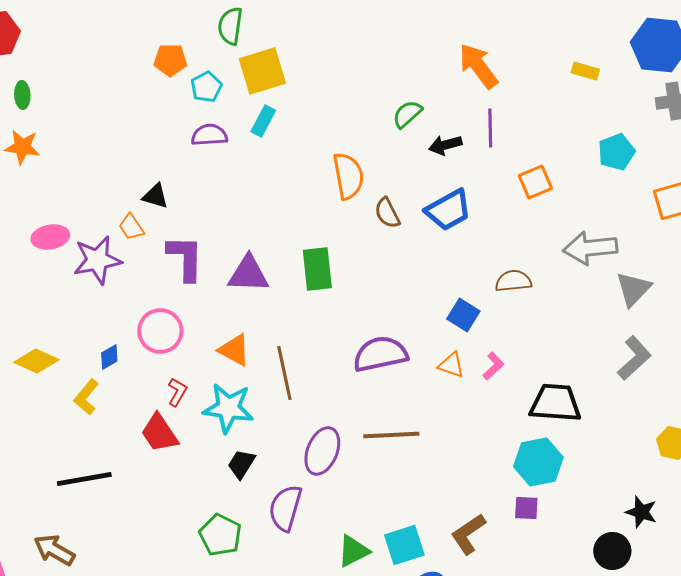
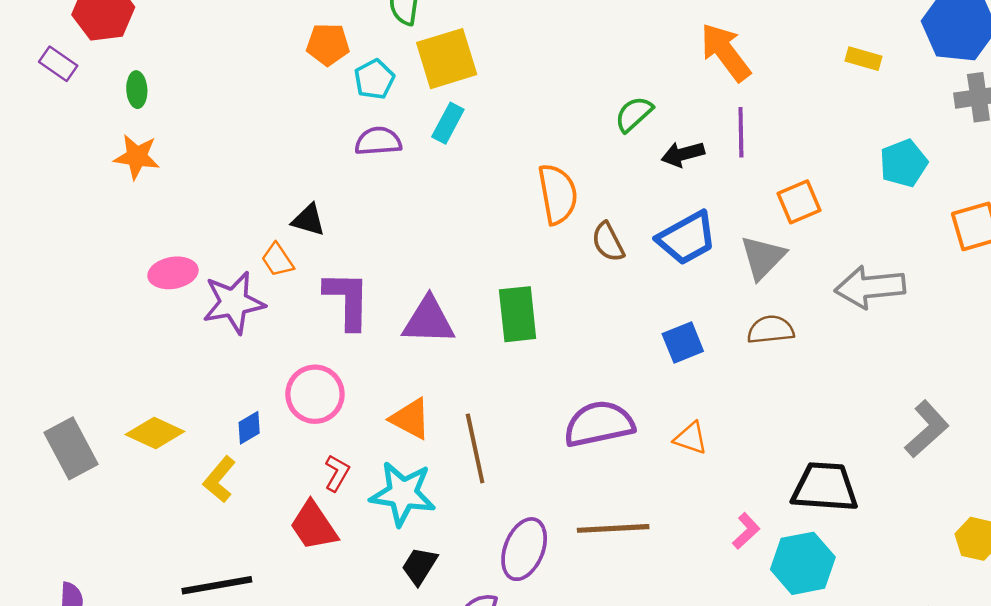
gray triangle: (633, 289) -> (763, 257), moved
blue square: (463, 315) -> (683, 343), moved, turned 36
pink L-shape: (493, 366) -> (746, 531), moved

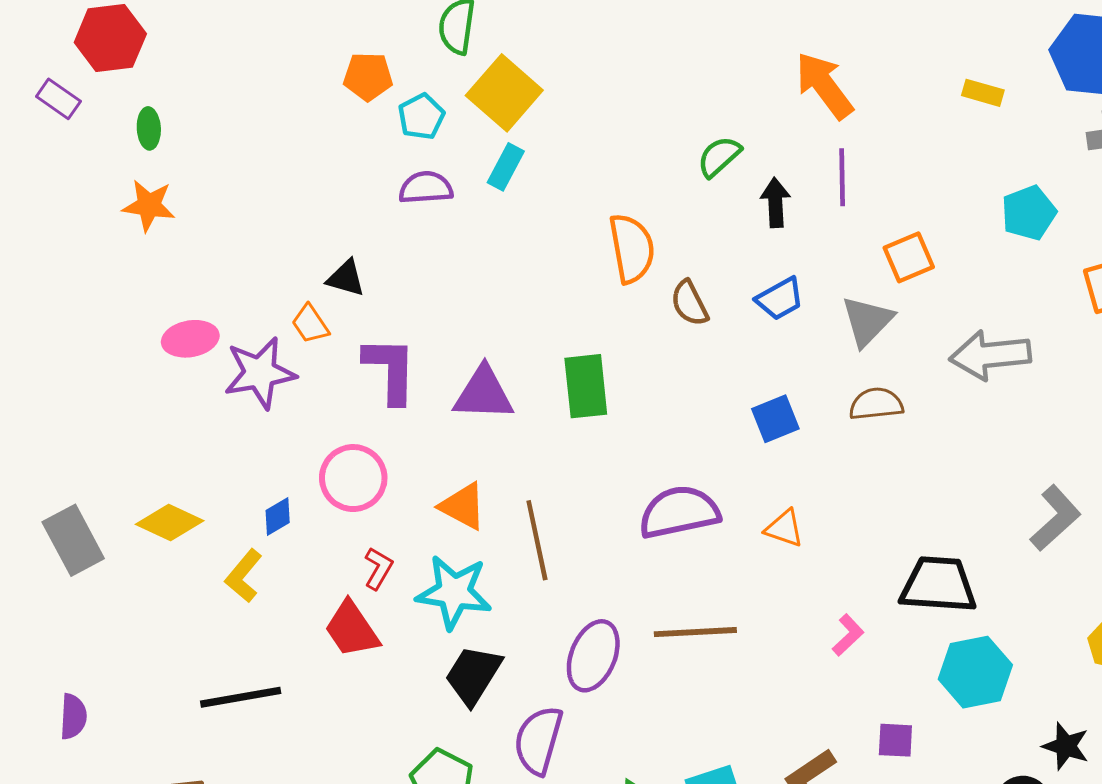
yellow square: (447, 59) -> (504, 93), turned -32
black arrow: (683, 154) -> (775, 202), turned 102
blue trapezoid: (687, 238) -> (780, 299), size x0.7
cyan hexagon: (803, 563) -> (975, 672), moved
black trapezoid: (420, 566) -> (473, 675), size x1.4

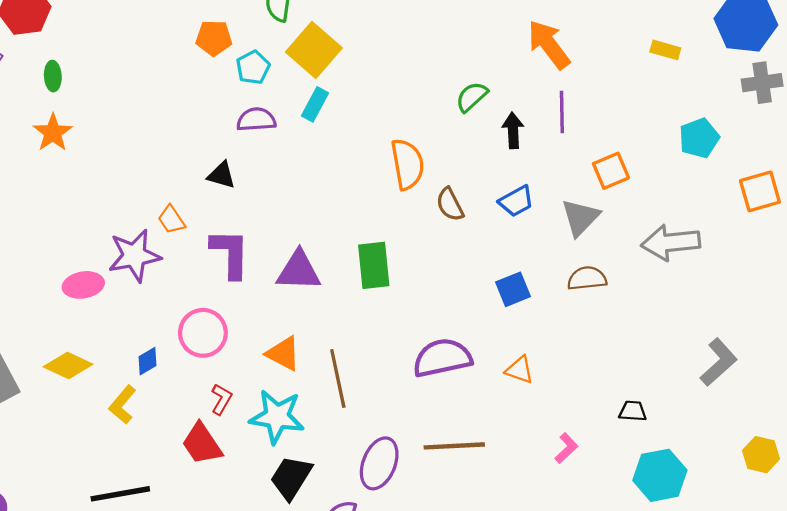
orange star: (149, 205) -> (53, 133), turned 30
black triangle: (346, 278) -> (221, 175), moved
pink ellipse: (190, 339) -> (83, 285), moved
black trapezoid: (938, 585) -> (633, 411), size x0.5

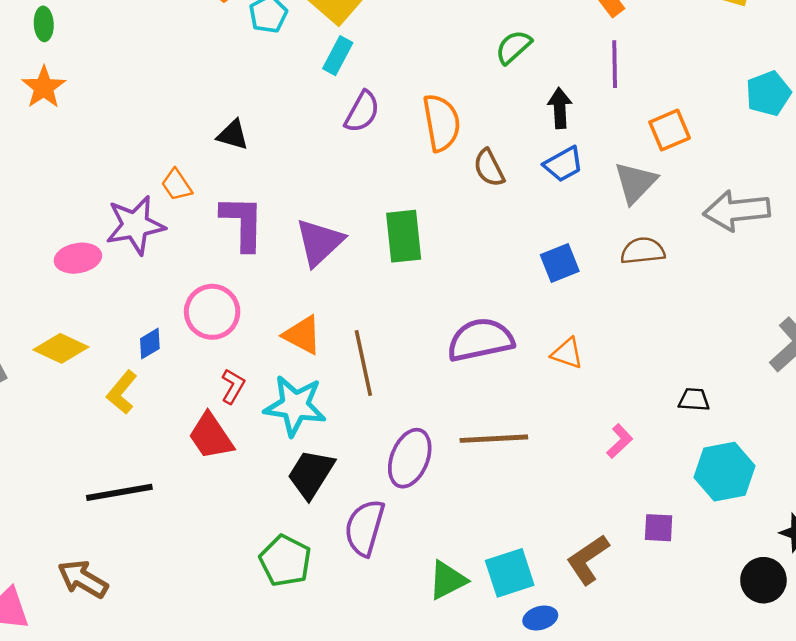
purple semicircle: (256, 120) -> (362, 112), moved, turned 123
black arrow: (513, 130) -> (560, 108), moved
purple triangle: (299, 271) -> (319, 242), turned -45

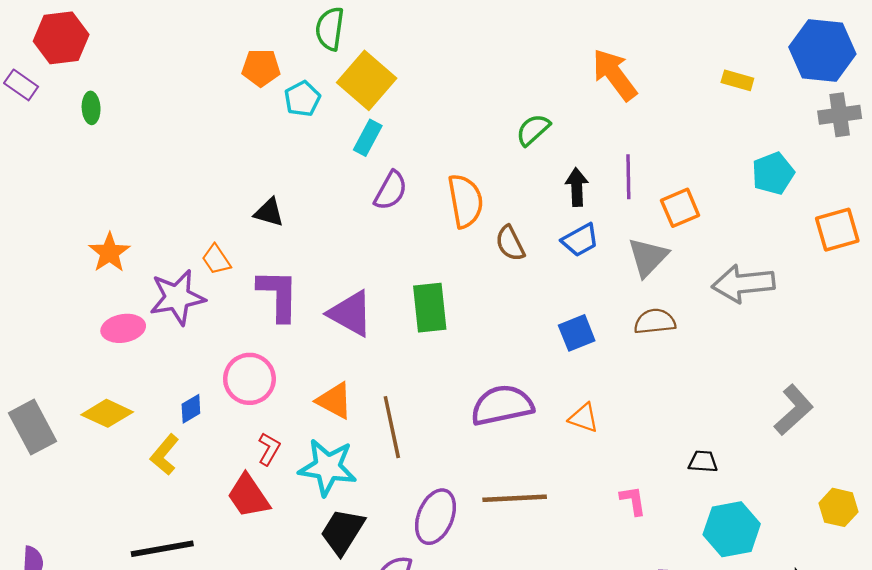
purple line: (615, 64) -> (628, 177), moved
orange star: (44, 87) -> (109, 253), moved
purple triangle: (319, 242) -> (351, 313), turned -48
pink L-shape: (620, 441) -> (633, 501), turned -56

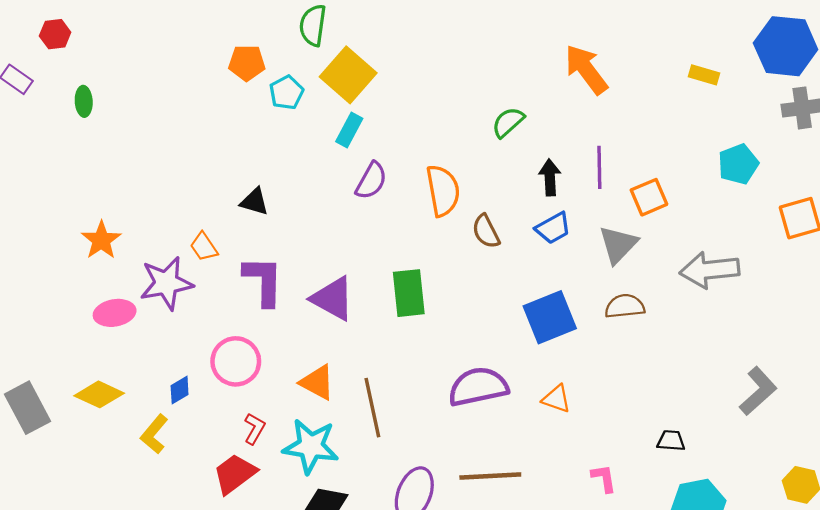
red hexagon: (61, 38) -> (55, 34), size x0.6
blue square: (577, 333) -> (550, 317), size x1.5
red trapezoid: (248, 496) -> (235, 474), turned 87

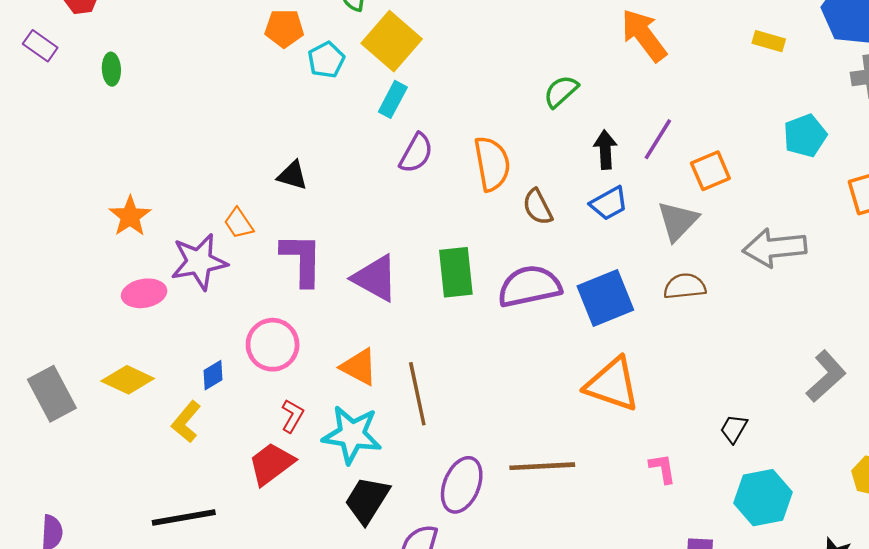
purple line: (599, 167) -> (658, 139), turned 33
purple semicircle: (478, 387) -> (529, 286), moved
orange triangle: (556, 399) -> (612, 384), size x1.8
black trapezoid: (671, 441) -> (734, 429), turned -64

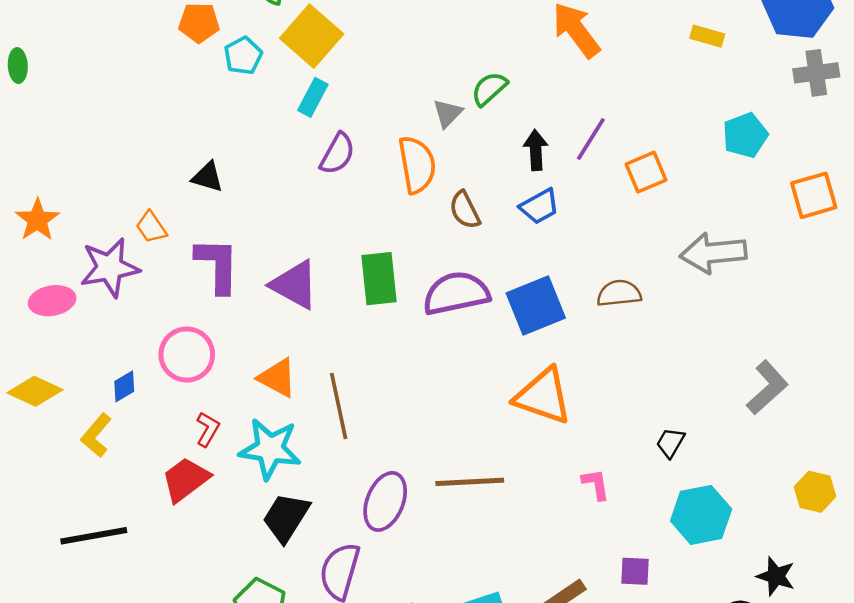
gray triangle: (678, 221) -> (448, 113), moved, size x0.7

